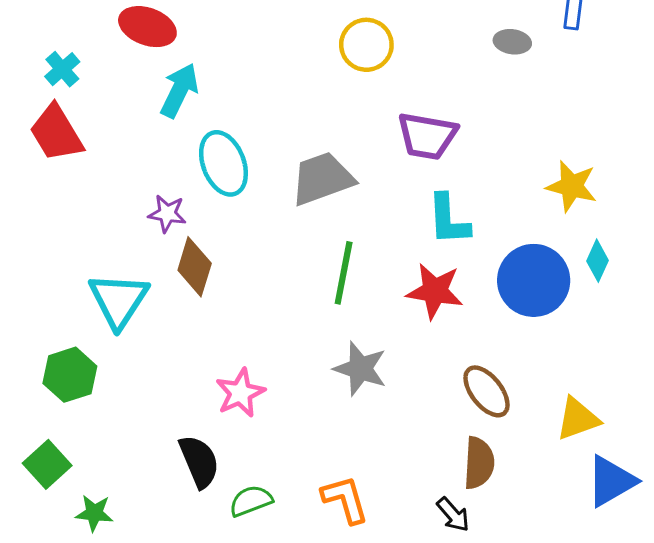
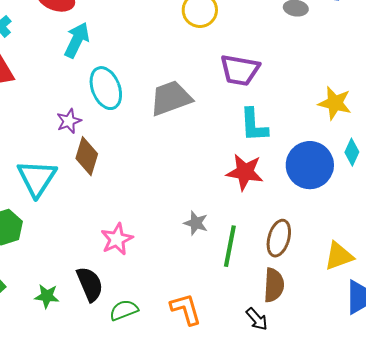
purple star: (167, 214) -> (69, 121), turned -30
green line: (344, 273) -> (230, 246), moved
gray star: (360, 369) -> (196, 223), size x0.7
brown ellipse: (486, 391) -> (279, 238), turned 54
green star: (94, 513) -> (47, 296), moved

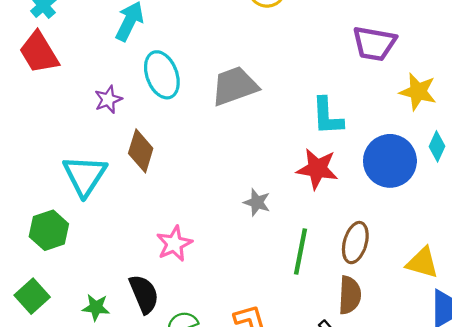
purple trapezoid: (240, 70) -> (374, 44), moved
purple star: (69, 121) -> (108, 99), moved
gray star: (196, 223) -> (257, 202), moved
yellow triangle: (339, 256) -> (422, 263), turned 36

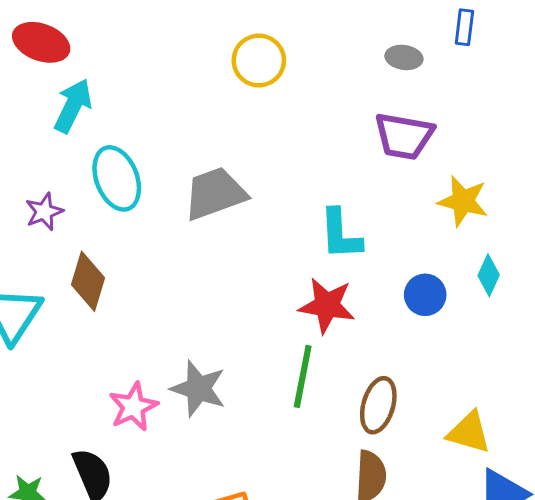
blue circle: (390, 161) -> (425, 295), size x0.6
gray star: (257, 202) -> (198, 389), moved, size x1.5
green line: (301, 251) -> (303, 376), moved

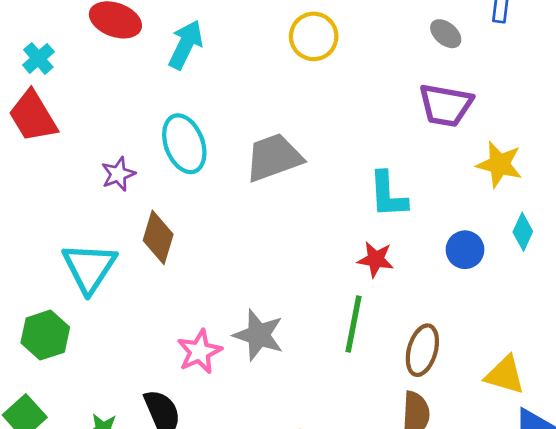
gray ellipse: (404, 57) -> (446, 34), turned 32
cyan arrow: (73, 106) -> (186, 45), moved
red star: (327, 305) -> (376, 259), size x0.7

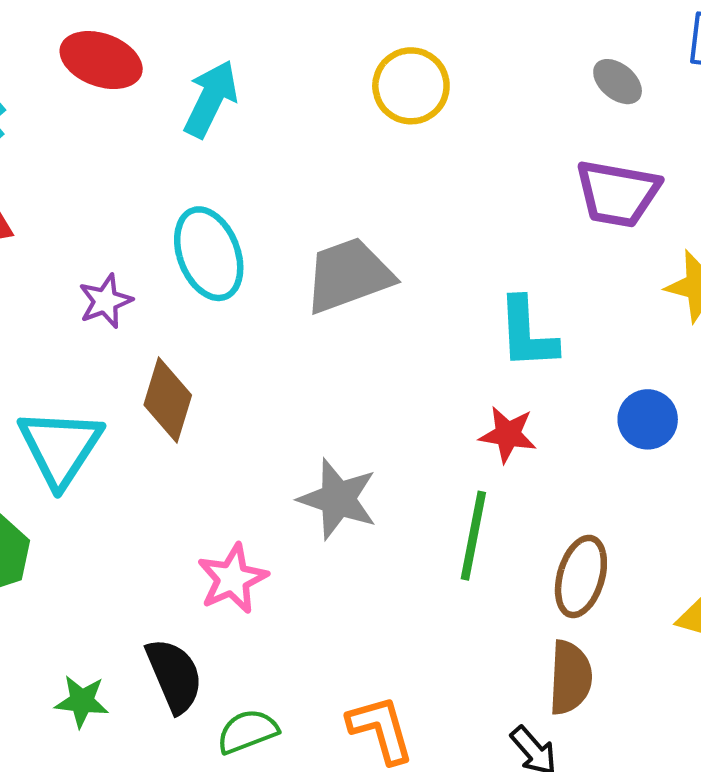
gray star: (259, 335) -> (338, 499), moved

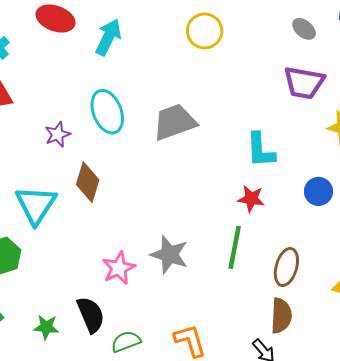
gray star: (338, 499) -> (169, 255), moved

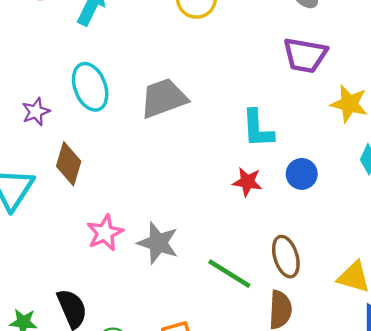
blue circle: (318, 191) -> (302, 174), moved
green line: (235, 247) -> (229, 274), moved, turned -69
brown ellipse: (286, 267) -> (286, 257), turned -33
pink star: (119, 268) -> (105, 233), moved

